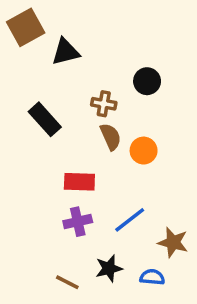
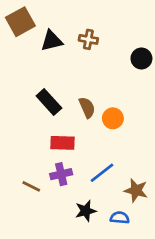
black circle: (147, 81) -> (141, 58), moved
brown cross: (104, 104) -> (88, 39), moved
black rectangle: (45, 119) -> (49, 102), moved
brown line: (67, 282) -> (31, 186), moved

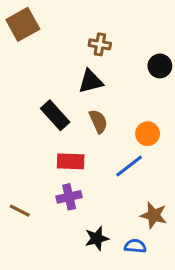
black triangle: (52, 41) -> (91, 81), moved
orange circle: (113, 118) -> (148, 134), moved
blue line: (102, 173) -> (129, 166), moved
brown line: (31, 186) -> (20, 211), moved

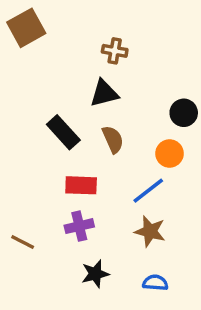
black circle: (160, 66) -> (184, 113), moved
brown star: (154, 215) -> (150, 231), moved
black star: (97, 238) -> (95, 274), moved

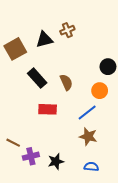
brown square: (26, 28) -> (15, 49), moved
brown cross: (115, 51) -> (67, 30), turned -32
black triangle: (104, 93) -> (44, 40), moved
purple cross: (79, 226) -> (31, 156), moved

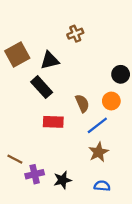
black triangle: (44, 40) -> (50, 60), moved
brown semicircle: (66, 82) -> (82, 103), moved
brown star: (88, 136) -> (99, 152), turned 30

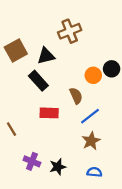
brown cross: (75, 34) -> (70, 31), size x1.5
orange circle: (111, 101) -> (93, 75), moved
brown line: (15, 159) -> (12, 129), moved, turned 32
purple cross: (35, 174) -> (32, 161), turned 35

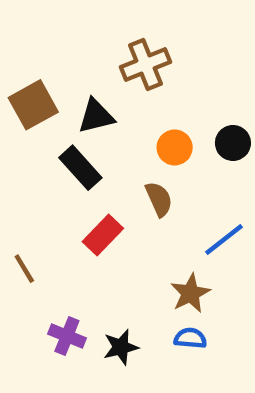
orange circle: (93, 75) -> (175, 147), moved
red rectangle: (49, 113) -> (103, 235), turned -48
blue line: (90, 116) -> (224, 239), moved
blue semicircle: (94, 172) -> (190, 338), moved

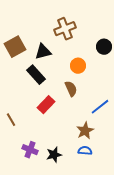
black circle: (233, 143) -> (104, 47), moved

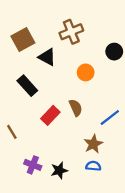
brown square: (15, 47) -> (23, 39), moved
black triangle: (43, 52) -> (47, 57), turned 42
black rectangle: (36, 75) -> (27, 86), moved
brown semicircle: (71, 89) -> (76, 108), moved

